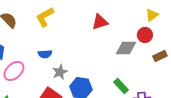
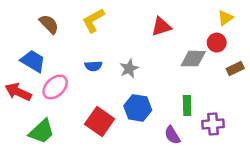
gray star: (60, 72) -> (129, 68), moved
green rectangle: (121, 86) -> (187, 105), turned 42

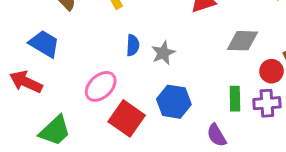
red circle: (217, 43) -> (272, 71), moved
blue semicircle: (93, 66) -> (133, 45), moved, turned -84
pink ellipse: (55, 87) -> (101, 86), moved
purple cross: (213, 124) -> (267, 103), moved

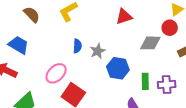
red circle: (272, 71) -> (170, 28), moved
blue hexagon: (174, 102) -> (118, 68), moved

